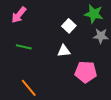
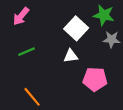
white square: (69, 26) -> (76, 28), size x1.5
green line: (24, 47) -> (26, 52), turned -35

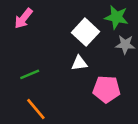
green line: (26, 52) -> (30, 74), moved

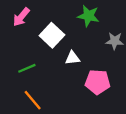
green star: (117, 17) -> (88, 16), moved
white square: (85, 32) -> (52, 35), moved

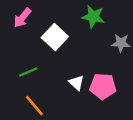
white triangle: (72, 58) -> (76, 83), moved, turned 49

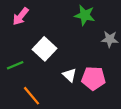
white square: (55, 37) -> (45, 49), moved
green line: (28, 72) -> (15, 65), moved

